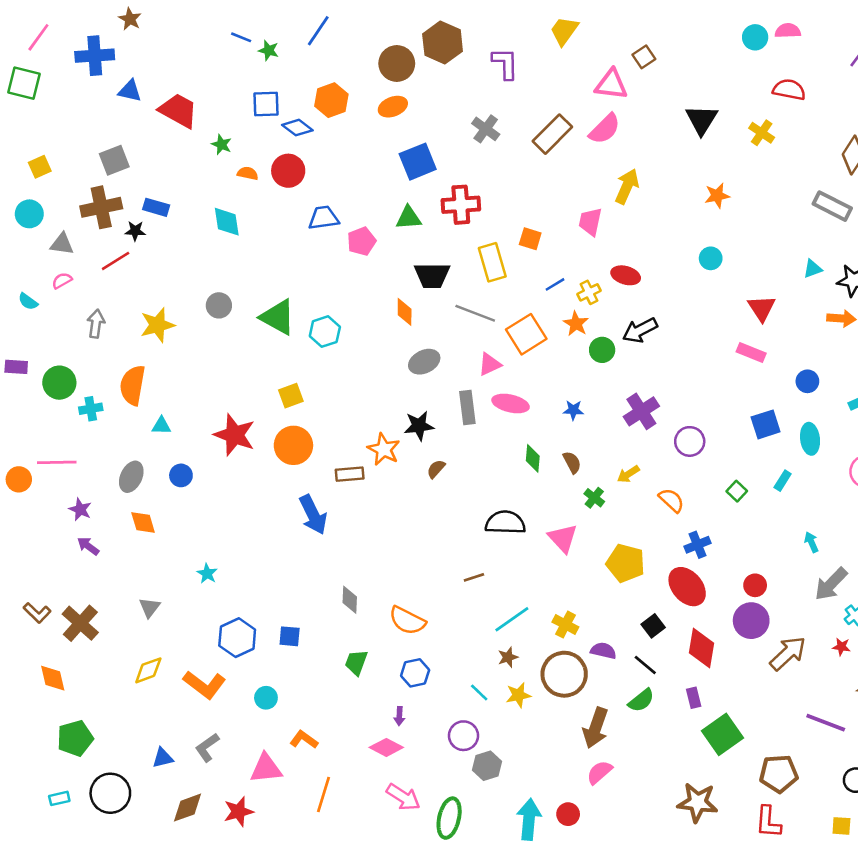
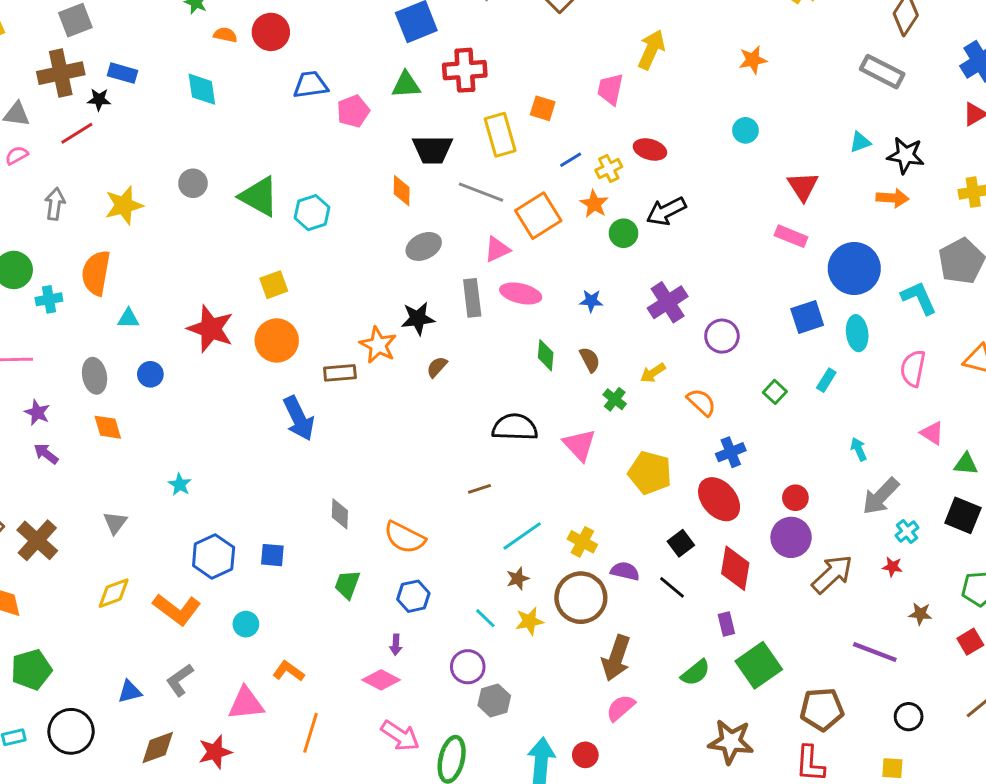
blue circle: (807, 381) -> (854, 268), size x2.0
gray ellipse: (131, 477) -> (95, 376), turned -36
green semicircle: (641, 700) -> (696, 673), moved

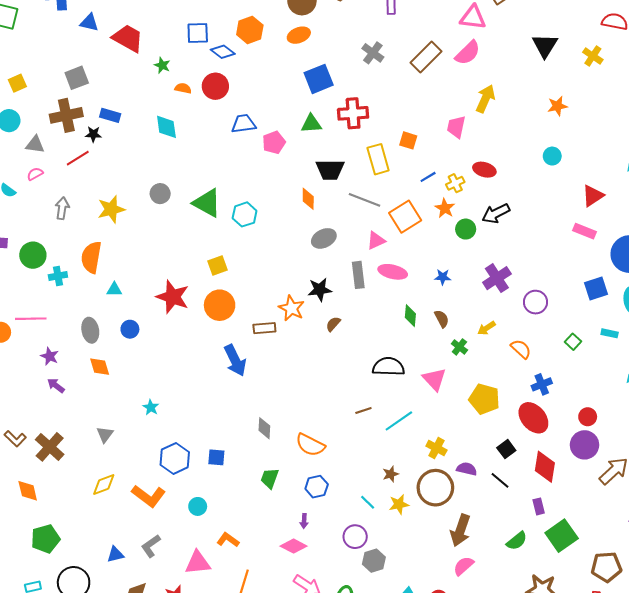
red triangle: (803, 186) -> (593, 196), turned 30
cyan rectangle: (826, 380) -> (610, 333), turned 70
cyan line: (522, 536) -> (399, 421), moved

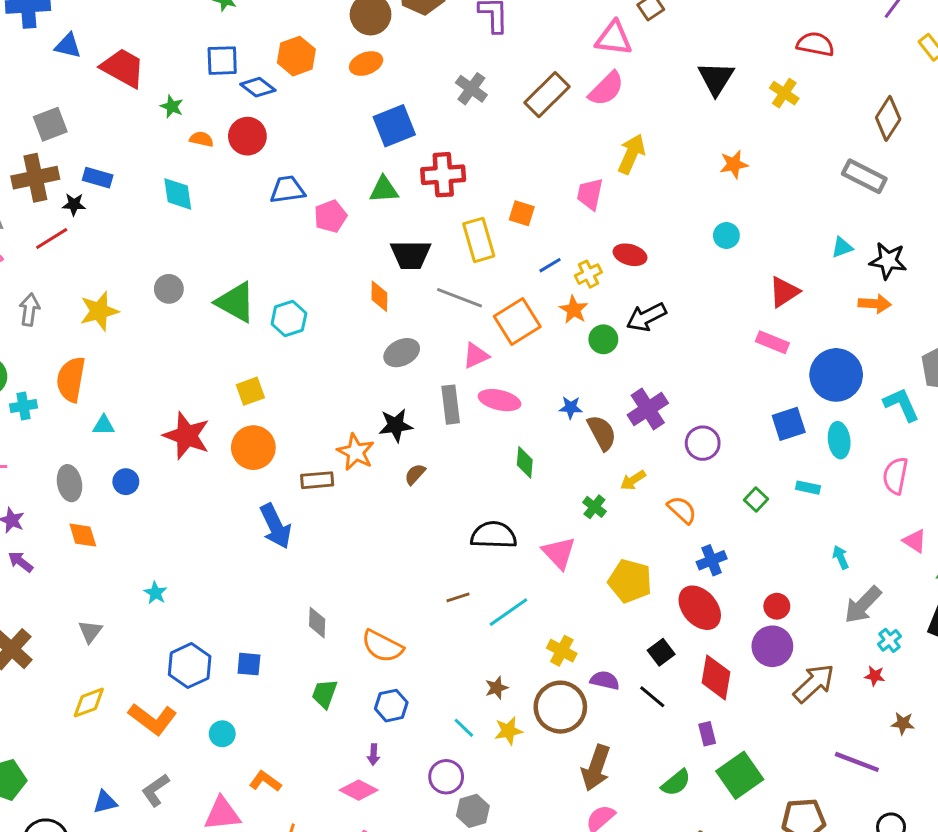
brown semicircle: (442, 319) -> (602, 433), moved, size x1.4

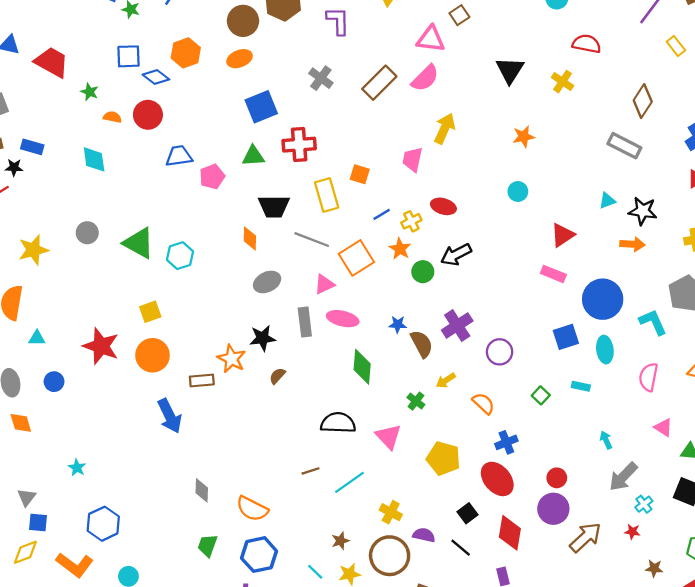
green diamond: (525, 462) -> (362, 367), size x1.4
blue square: (249, 664) -> (38, 522), moved
blue hexagon: (391, 706) -> (259, 555), size x1.4

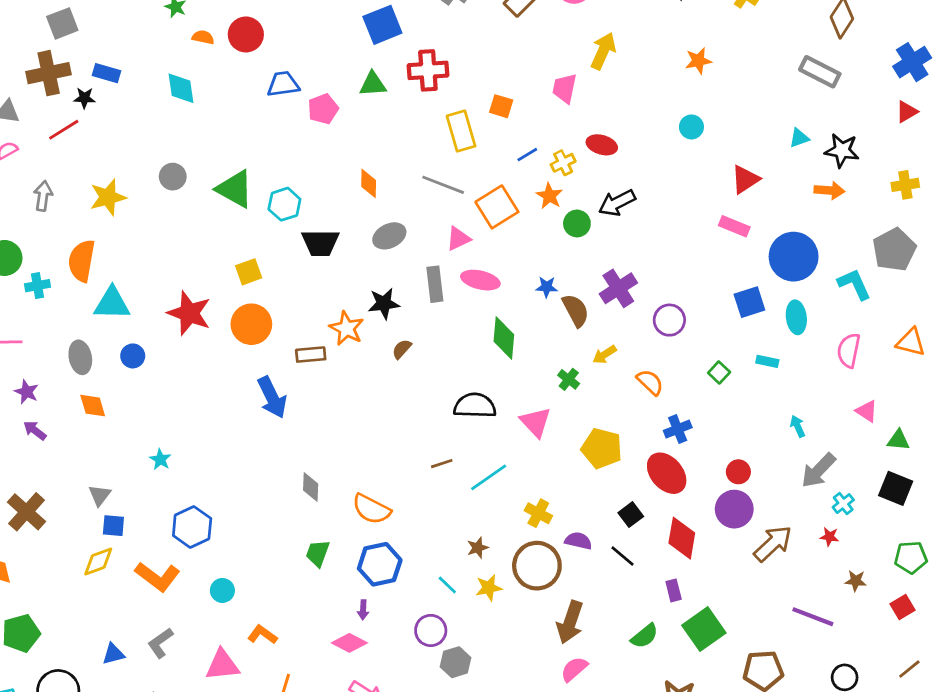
black trapezoid: (274, 206) -> (320, 243), moved
cyan triangle: (37, 338) -> (112, 304), size x1.8

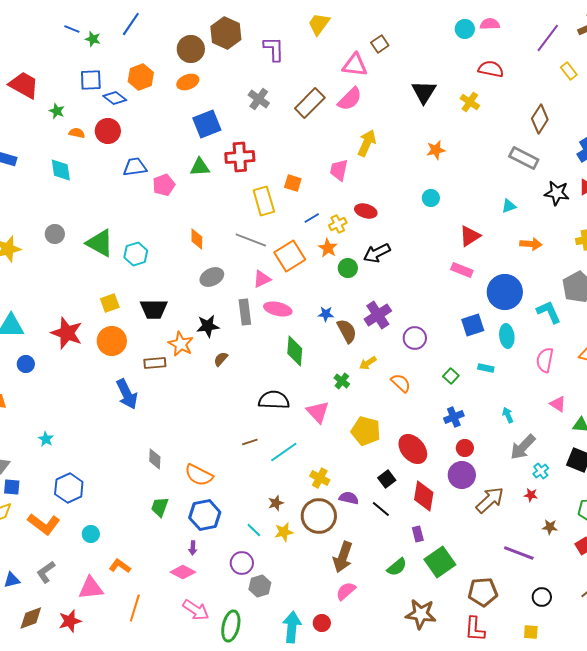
black star: (842, 150) -> (557, 193), moved
black trapezoid: (320, 243) -> (154, 309), moved
blue cross: (678, 429) -> (454, 417), moved

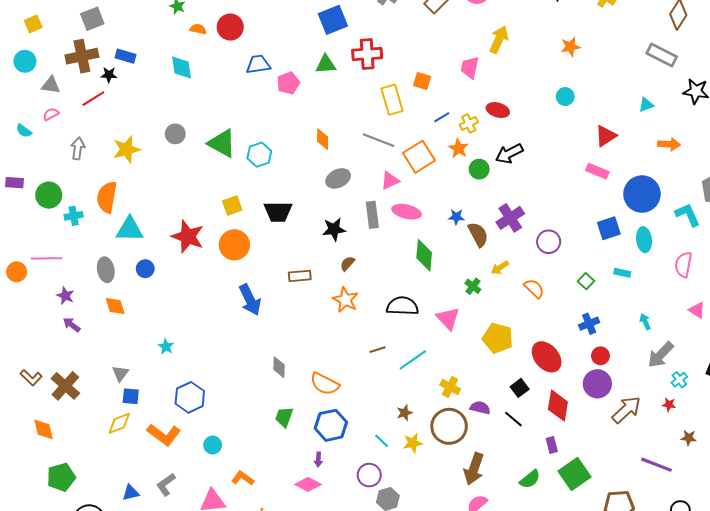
orange star: (181, 344) -> (345, 300), moved
brown rectangle: (155, 363) -> (300, 276), moved

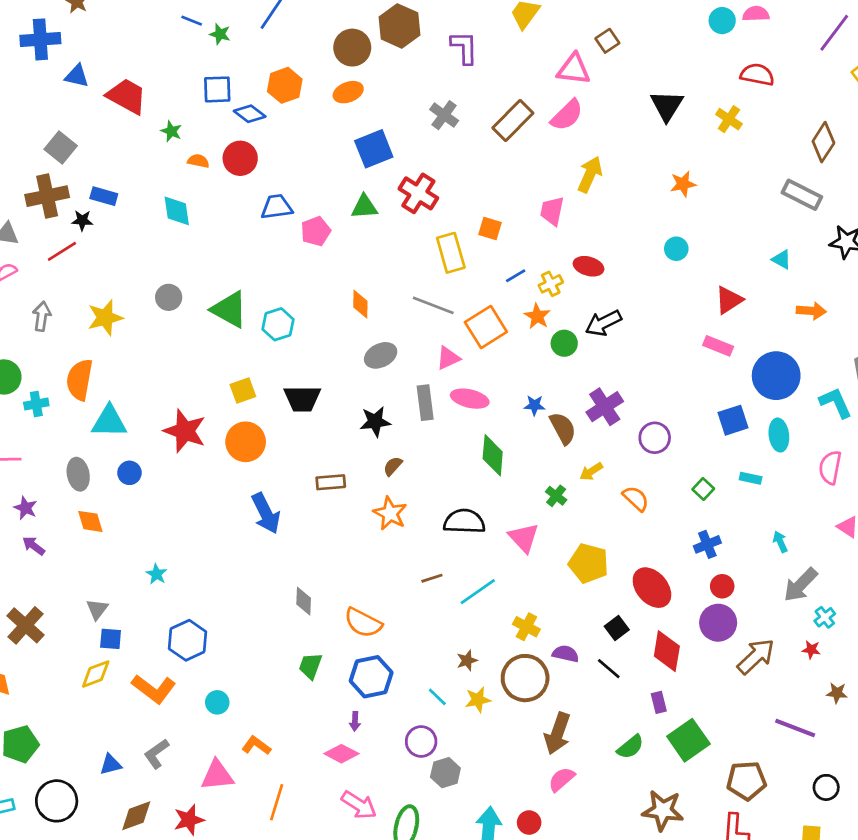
gray square: (92, 19) -> (61, 147), turned -30
red cross: (367, 54) -> (418, 193), turned 36
cyan triangle: (646, 105) -> (782, 260), turned 49

